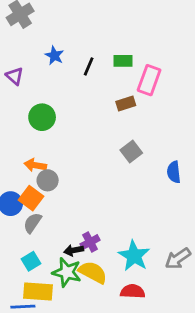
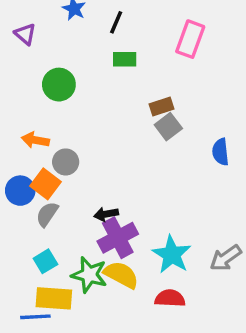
green rectangle: (123, 61) -> (125, 59), moved
brown rectangle: (126, 103) -> (162, 106), moved
orange arrow: (35, 165) -> (35, 140), moved
purple cross: (90, 242) -> (118, 238), size x1.6
black arrow: (74, 250) -> (106, 214), moved

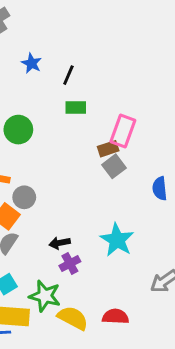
pink rectangle: (190, 39) -> (123, 131), moved
purple cross: (118, 238) -> (70, 264), size x0.6
cyan star: (172, 255) -> (117, 240), moved
yellow semicircle: (121, 275) -> (73, 318), moved

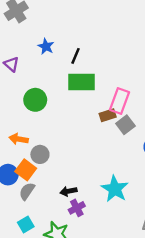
green rectangle: (76, 107) -> (82, 82), size x1.6
gray square: (114, 166) -> (125, 125), moved

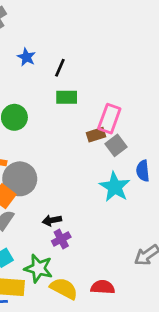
green rectangle: (82, 82) -> (67, 97), size x0.7
gray circle: (40, 154) -> (20, 179), size x1.6
cyan star: (115, 189) -> (115, 187), moved

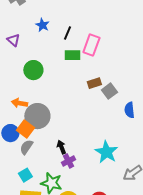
pink rectangle: (109, 119) -> (91, 45), moved
cyan star: (115, 187) -> (106, 152), moved
black arrow: (52, 220) -> (61, 147), turned 80

